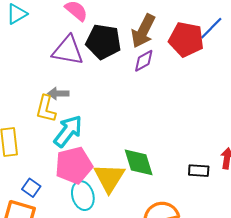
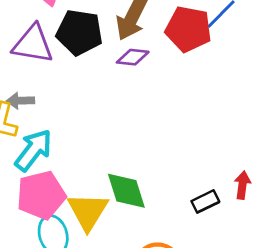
purple diamond: (144, 61) -> (133, 57), turned 35
black rectangle: (199, 171) -> (205, 201), turned -30

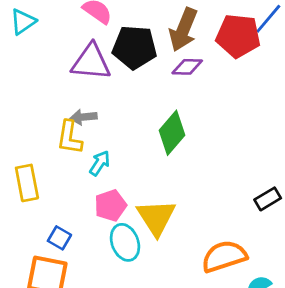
cyan arrow: (33, 150) -> (100, 163), size x0.6
green diamond: (126, 191) -> (172, 133), moved, turned 63
pink pentagon: (41, 195) -> (110, 206), size x0.7

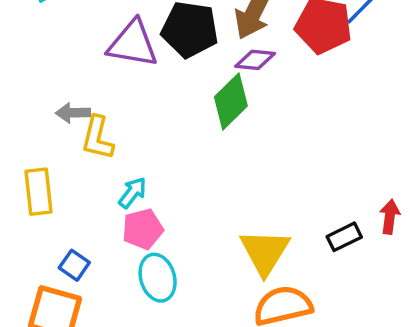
gray arrow: (83, 117) -> (73, 113), moved
green diamond: (172, 133) -> (231, 101), moved
cyan arrow: (100, 163) -> (132, 193), moved
yellow triangle: (156, 217) -> (265, 252), moved

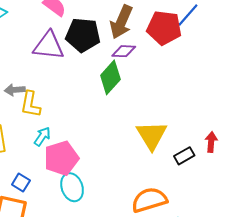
cyan arrow: (132, 193) -> (42, 136), moved
pink pentagon: (143, 229) -> (61, 158), size x1.4
yellow triangle: (265, 252) -> (152, 135), moved

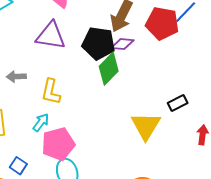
black pentagon: (83, 35) -> (98, 43), moved
yellow L-shape: (31, 104) -> (51, 92), moved
black rectangle: (184, 156) -> (178, 103), moved

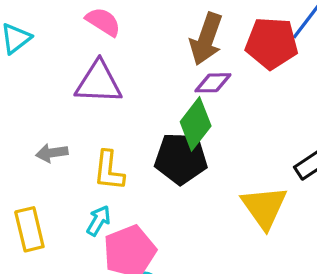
black pentagon: (98, 43) -> (181, 158), moved

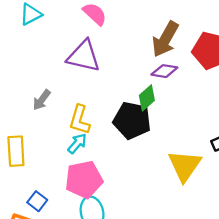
green diamond: (196, 124) -> (147, 98), size x0.7
gray arrow: (52, 153) -> (42, 100), turned -55
cyan arrow: (99, 221) -> (77, 143), moved

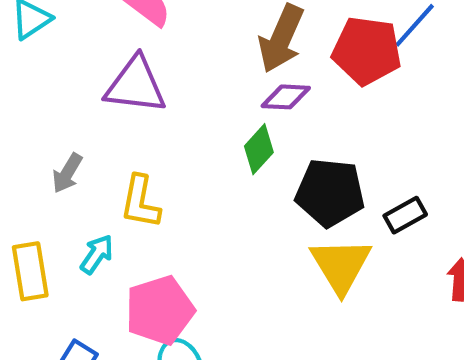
black pentagon: (132, 120) -> (330, 193), moved
cyan arrow: (77, 143) -> (97, 254), moved

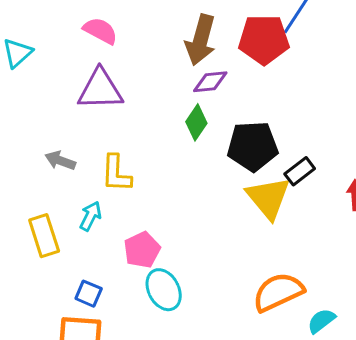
gray arrow: (67, 173) -> (60, 161), turned 88
black rectangle: (405, 215) -> (300, 171), moved
pink pentagon: (160, 310) -> (142, 250), size x0.7

